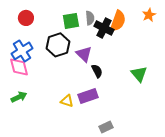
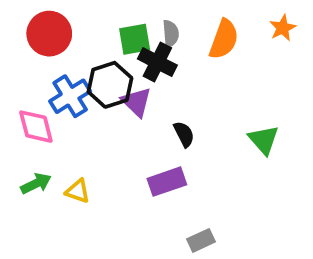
red circle: (26, 18) -> (49, 34), size x1.5
black cross: (104, 28) -> (157, 62), moved
blue cross: (22, 51) -> (70, 96), moved
purple triangle: (84, 54) -> (137, 102), moved
yellow triangle: (67, 101) -> (78, 191), moved

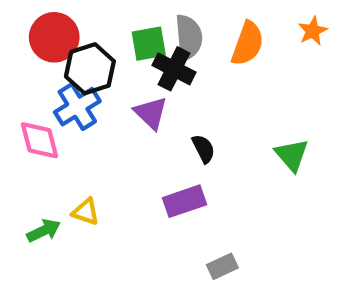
gray semicircle: (171, 34) -> (189, 37), size x1.5
black hexagon: (110, 85) -> (90, 69), moved
green arrow: (36, 184) -> (44, 231), moved

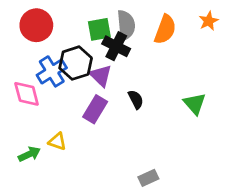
black hexagon: (90, 69) -> (76, 63), moved
purple rectangle: (184, 201) -> (95, 109), moved, turned -40

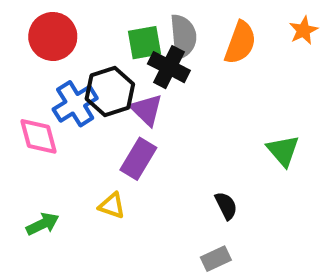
black semicircle: (136, 99) -> (226, 206), moved
yellow triangle: (57, 141) -> (112, 206), moved

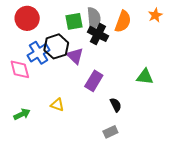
black cross: (169, 67) -> (98, 34), moved
green triangle: (283, 151) -> (145, 77), turned -42
purple rectangle: (138, 159) -> (94, 81), moved

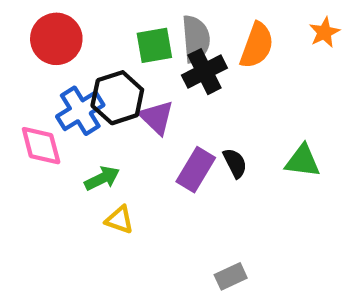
black cross: (98, 34) -> (204, 72), turned 36
black semicircle: (116, 105) -> (235, 163), moved
green arrow: (22, 114) -> (102, 178), moved

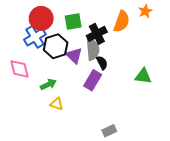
orange star: (324, 32) -> (145, 11), moved
red circle: (56, 39) -> (41, 18), moved
gray semicircle: (196, 39) -> (93, 49), moved
blue cross: (80, 111) -> (35, 37), moved
black semicircle: (235, 163) -> (102, 63), moved

